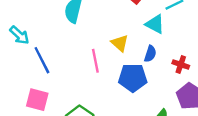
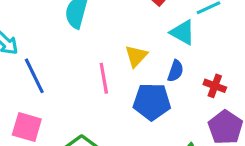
yellow triangle: (120, 43) -> (136, 56), turned 30

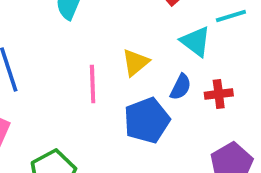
red cross: (215, 86) -> (219, 94), moved, turned -35
blue pentagon: (152, 102) -> (147, 120), turned -30

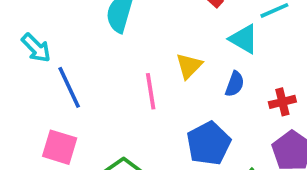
red cross: (219, 94) -> (282, 102), moved
blue pentagon: (147, 120) -> (209, 143), moved

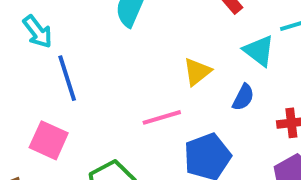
pink line: (151, 91) -> (162, 117), moved, turned 75

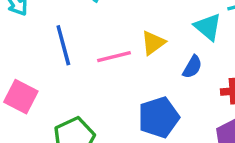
blue line: (67, 78) -> (63, 45), moved
pink line: (162, 117) -> (114, 57), moved

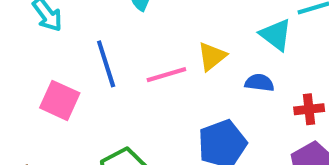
blue semicircle: (192, 67) -> (259, 83), turned -110
pink square: (21, 97) -> (60, 100), moved

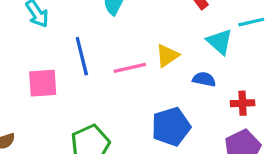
pink square: (60, 100) -> (43, 83), turned -32

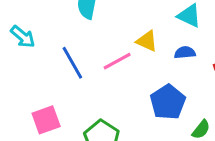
yellow triangle: (167, 56) -> (147, 41), turned -45
pink square: (43, 83) -> (46, 120), moved

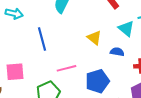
cyan arrow: (23, 37) -> (14, 13), turned -42
pink line: (117, 61) -> (66, 68), moved

